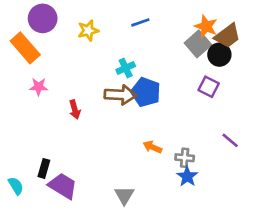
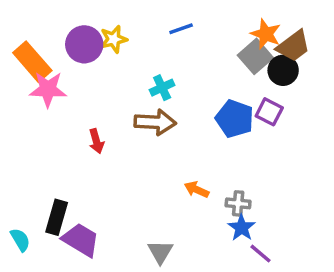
purple circle: (43, 18) -> (84, 44), moved
pink star: (39, 87) -> (48, 89), moved, size x1.5
blue pentagon: (146, 92) -> (235, 119), moved
purple line: (230, 140) -> (261, 254), moved
black rectangle: (44, 168) -> (57, 217), size x1.4

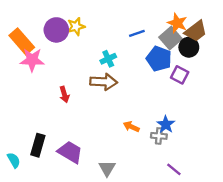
blue line: (181, 29) -> (137, 33), moved
blue pentagon: (235, 119) -> (159, 59), moved
blue star: (242, 228) -> (166, 124), moved
purple trapezoid: (81, 240) -> (70, 152), moved

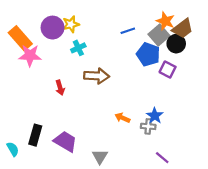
cyan cross: (108, 59) -> (78, 48), moved

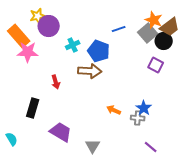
yellow star: (71, 24) -> (38, 16), moved
blue pentagon: (148, 54) -> (99, 51), moved
black rectangle: (35, 135) -> (33, 108), moved

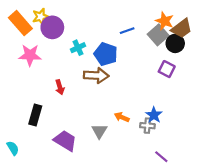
orange rectangle: (19, 36) -> (20, 23), moved
gray triangle: (93, 146) -> (99, 131), moved

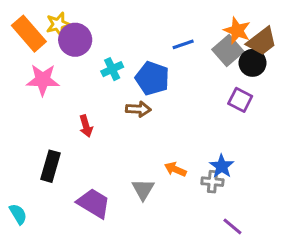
brown arrow: (96, 75) -> (138, 109), size x0.7

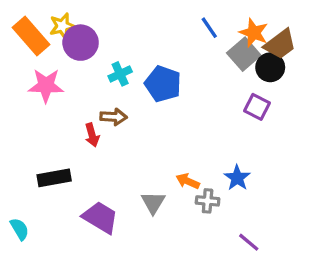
blue line: (183, 44) -> (209, 28), moved, turned 75
brown arrow: (138, 109) -> (114, 117), moved
black rectangle: (50, 166) -> (54, 178), turned 64
gray cross: (212, 182) -> (208, 201), moved

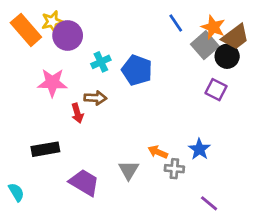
pink star: (46, 85) -> (52, 83), moved

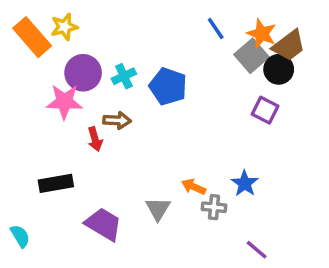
purple circle: (68, 35) -> (83, 73), moved

